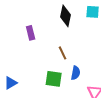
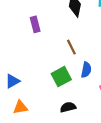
green square: (54, 79) -> (61, 77), turned -36

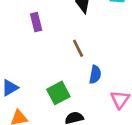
green square: (61, 77) -> (58, 93), moved

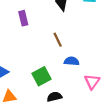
blue semicircle: (95, 75) -> (72, 61), turned -96

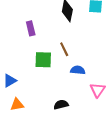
green square: (42, 76) -> (43, 60), moved, turned 30

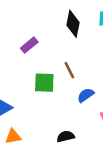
purple rectangle: (31, 28) -> (29, 45), turned 64
blue semicircle: (78, 70) -> (86, 95), turned -40

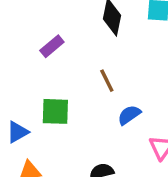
green square: (44, 83) -> (55, 111), moved

